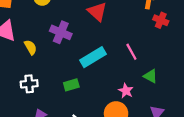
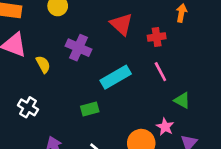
red cross: (161, 20) -> (157, 37), moved, turned -32
white cross: (29, 84) -> (28, 107), moved, turned 35
pink star: (126, 91) -> (165, 127), moved

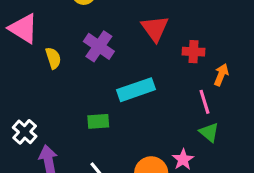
orange arrow: (181, 13) -> (221, 75), moved
pink line: (160, 72) -> (204, 102), moved
white cross: (28, 107) -> (25, 132), moved

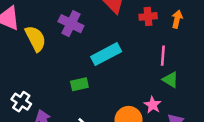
yellow semicircle: (53, 58) -> (36, 39), size x1.5
orange arrow: (221, 75) -> (177, 19), moved
pink line: (204, 102) -> (163, 56), turned 30

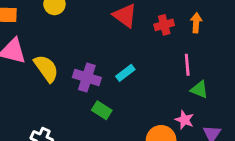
purple cross: (71, 24) -> (87, 77), moved
cyan rectangle: (106, 54) -> (125, 73), size x0.6
green rectangle: (79, 84) -> (102, 110), turned 54

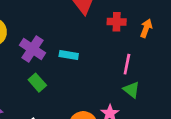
cyan rectangle: (125, 73) -> (69, 55), turned 30

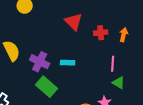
green rectangle: (37, 83) -> (47, 87), size x1.5

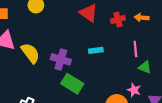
orange arrow: (124, 35) -> (142, 18), turned -88
cyan rectangle: (68, 63) -> (96, 50), moved

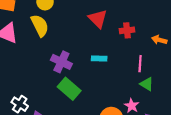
orange arrow: (142, 18) -> (159, 40), moved
yellow semicircle: (30, 53) -> (40, 25), moved

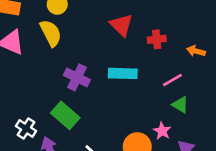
cyan rectangle: (99, 58) -> (123, 73), size x1.5
pink line: (140, 64) -> (172, 80), turned 56
green rectangle: (69, 89) -> (65, 115), moved

